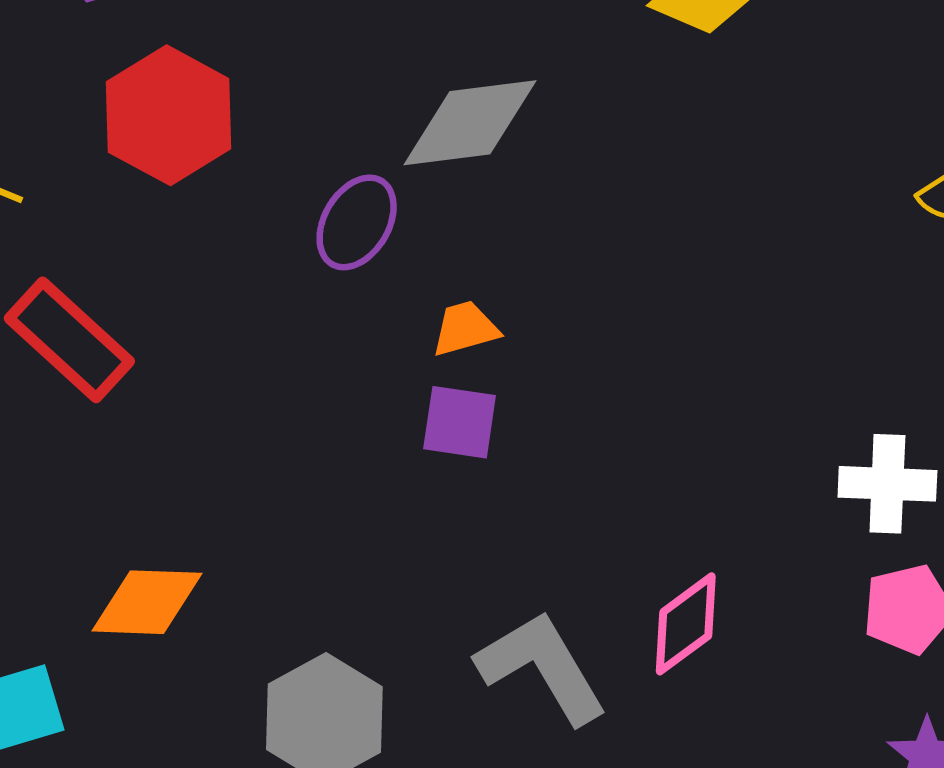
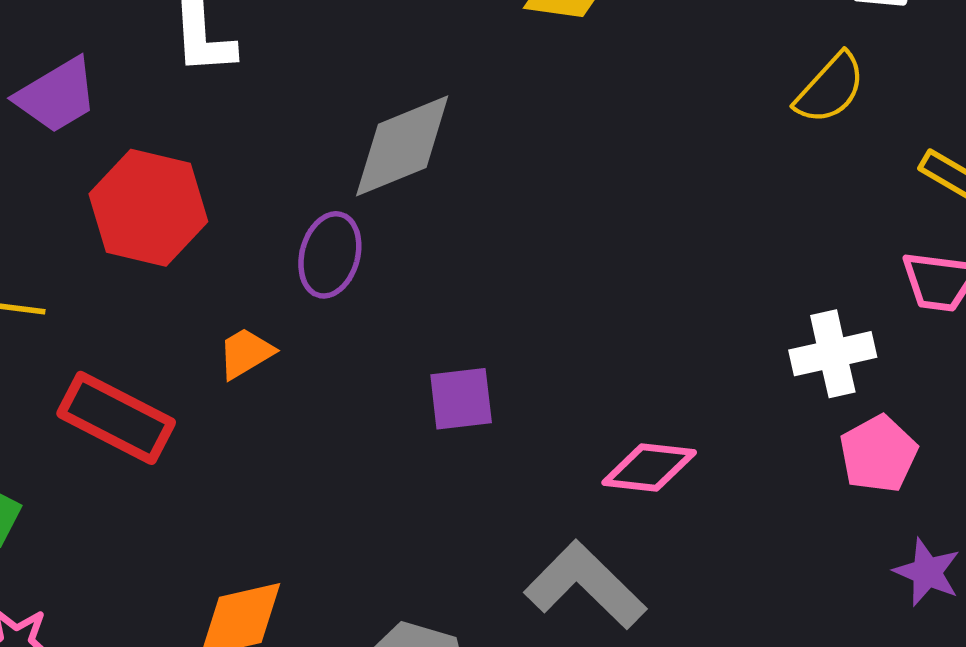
orange trapezoid: (465, 329) -> (246, 353), moved
pink diamond: (686, 624) -> (649, 468), moved, turned 58

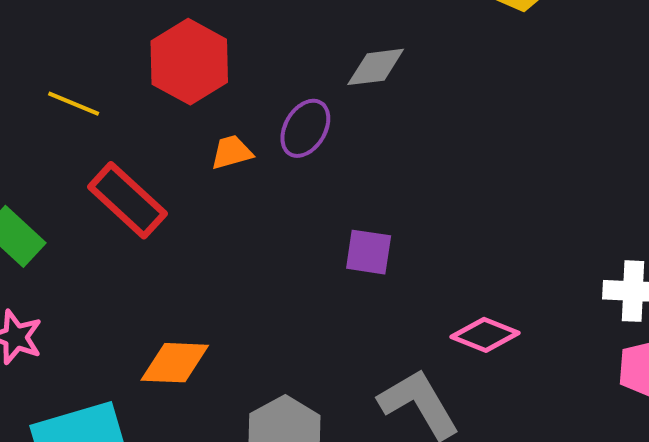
gray diamond: (402, 146) -> (376, 67), size x0.7
orange trapezoid: (246, 353) -> (232, 152), moved

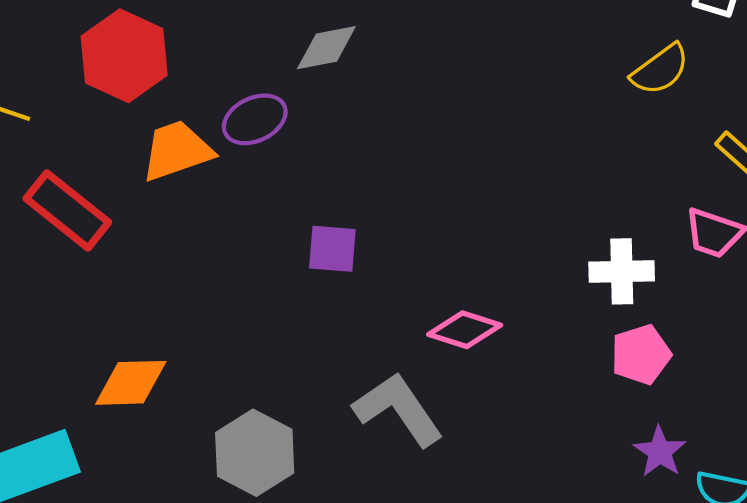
purple ellipse: (305, 128) -> (255, 119), turned 38
orange trapezoid: (232, 152) -> (177, 151), size x1.6

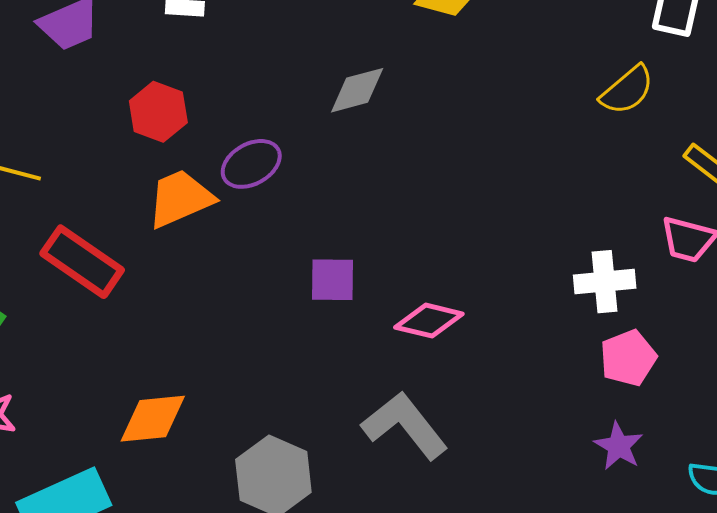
gray diamond: (326, 48) -> (357, 90), moved
red hexagon: (124, 56) -> (158, 112), moved, size x0.7
pink diamond: (465, 330) -> (429, 321), moved
purple star: (660, 452) -> (619, 446), moved

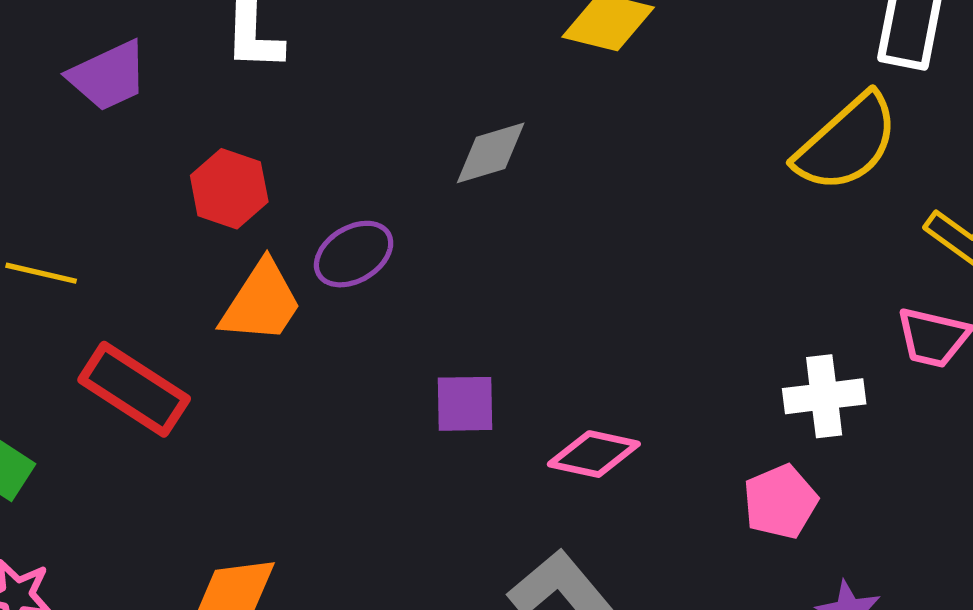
yellow semicircle: (627, 90) -> (847, 143), size x1.5
orange trapezoid: (180, 198) -> (261, 302), turned 148
pink pentagon: (628, 358) -> (780, 502), moved

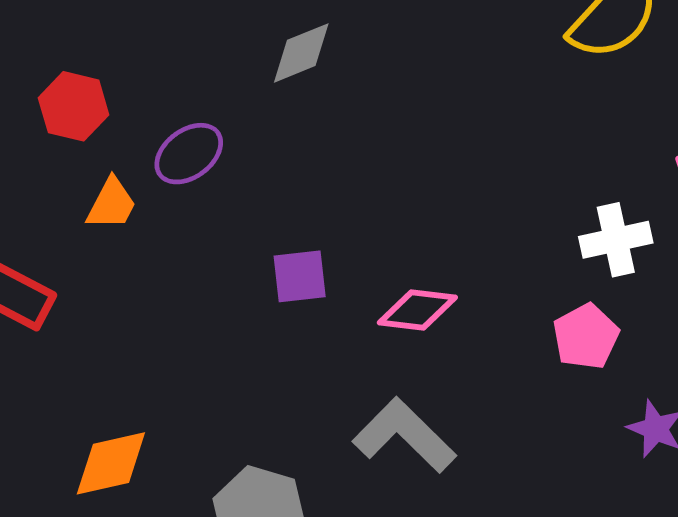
orange trapezoid: (261, 302) -> (111, 204), size x0.7

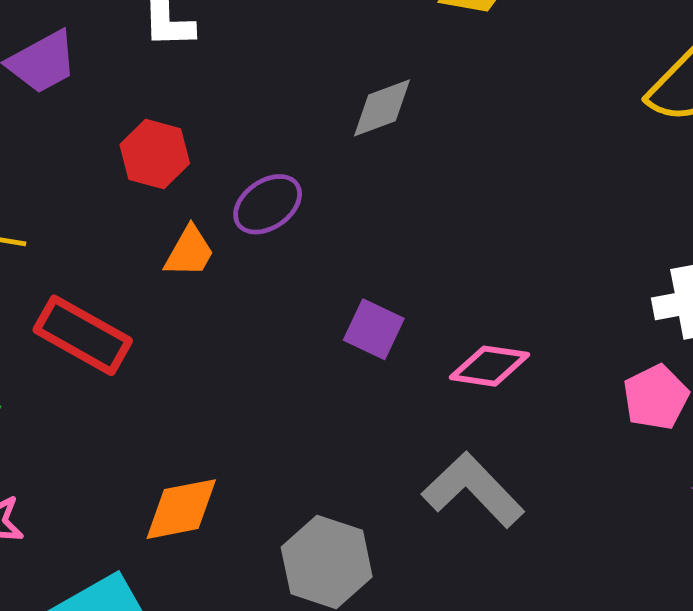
purple square: (300, 276) -> (374, 329), turned 30

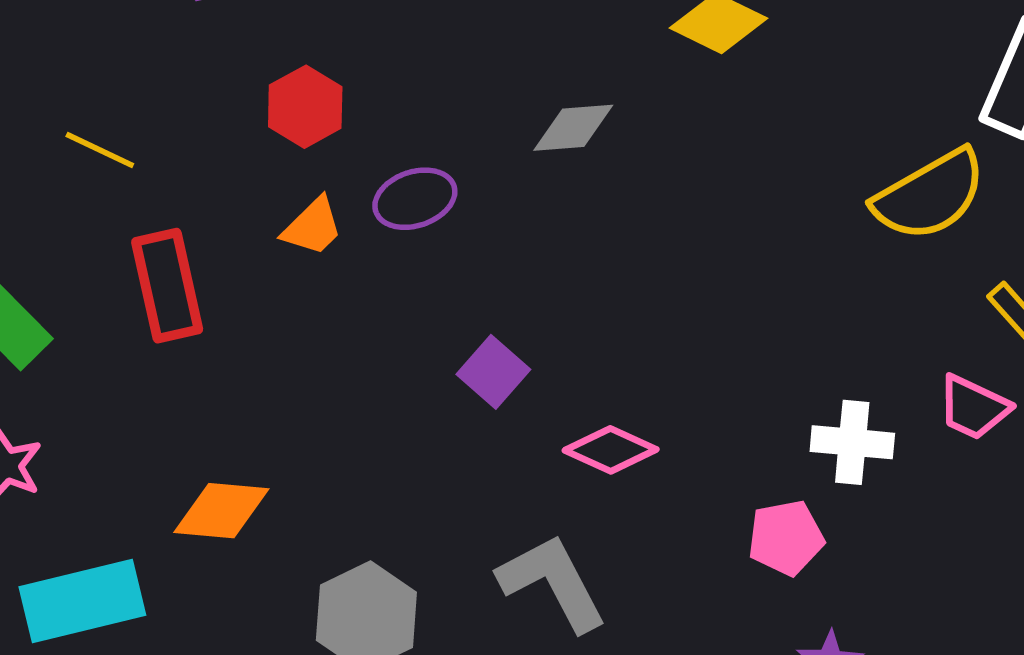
red rectangle: (83, 335) -> (167, 286), turned 32

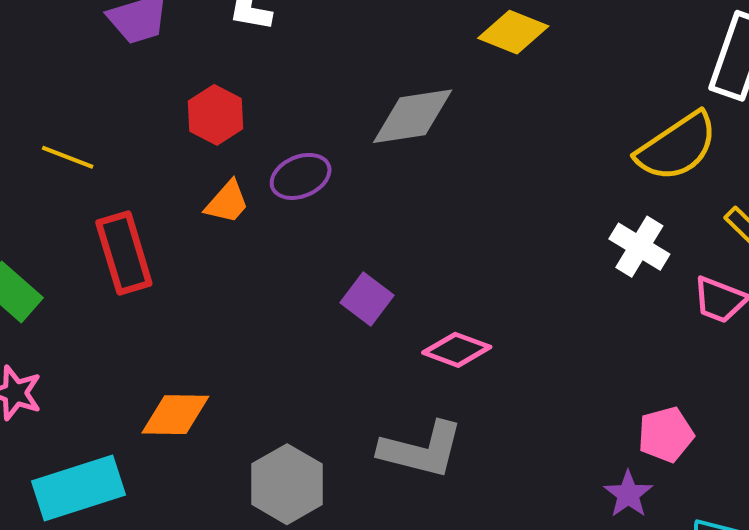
gray diamond: (573, 128) -> (413, 116), size x1.4
white cross: (852, 442) -> (639, 247), moved, turned 30
pink pentagon: (786, 538) -> (666, 435), moved
gray L-shape: (552, 582) -> (421, 450), turned 136

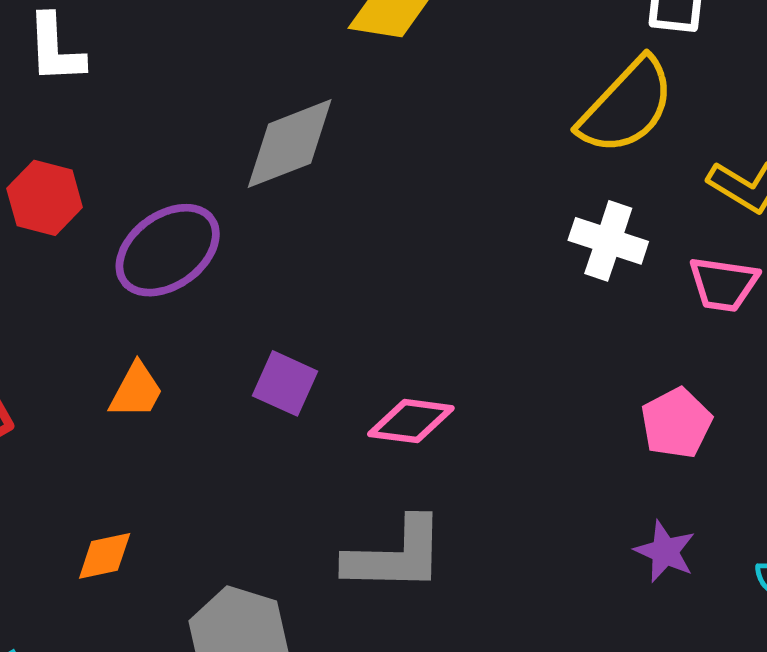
purple ellipse: (301, 176) -> (168, 250), size x1.4
orange trapezoid: (227, 202) -> (136, 391), moved
orange diamond: (175, 415) -> (105, 556), moved, size x0.7
pink pentagon: (666, 435) -> (676, 423), moved

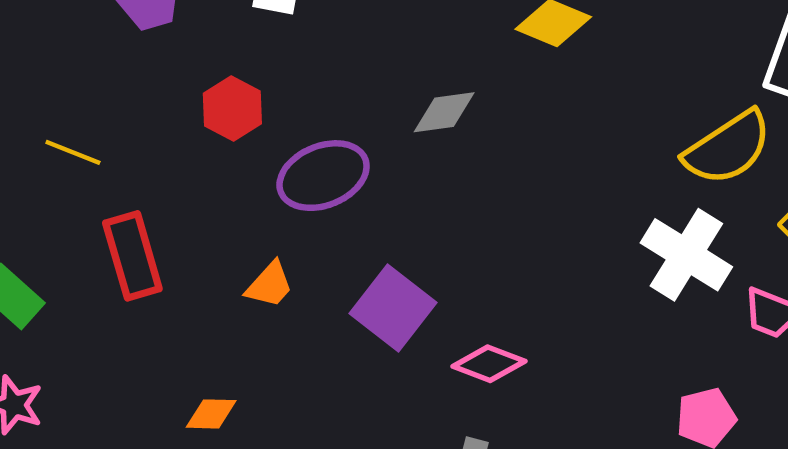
gray diamond: (290, 144) -> (444, 112), size x0.7
white cross: (608, 241) -> (686, 255), size x1.4
purple square: (285, 383) -> (393, 308), size x1.5

